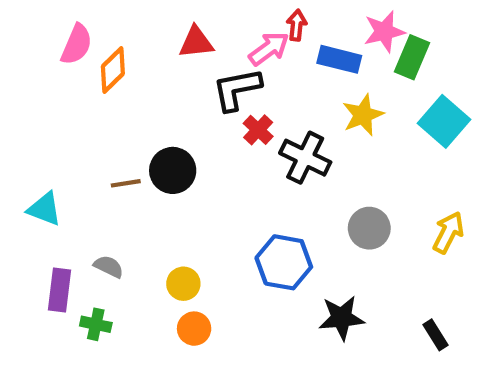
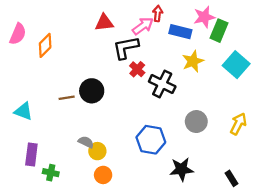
pink semicircle: (77, 44) -> (18, 34), moved
orange diamond: (113, 70) -> (45, 45), moved
gray semicircle: (109, 267) -> (86, 142), moved

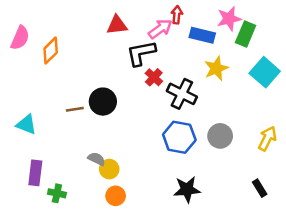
blue hexagon: (151, 140) -> (179, 137), moved
black star: (182, 169) -> (187, 189), moved
black rectangle: (232, 178) -> (260, 188), moved

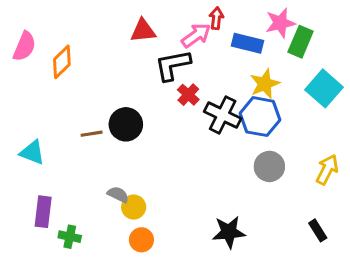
blue hexagon: (179, 137) -> (260, 117), moved

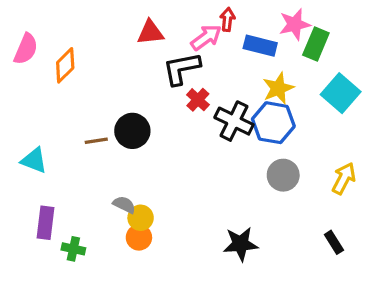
orange circle: (141, 240) -> (139, 237), moved

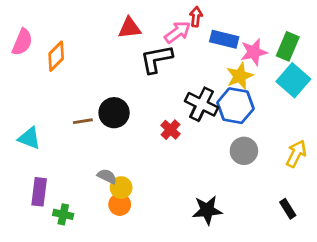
pink star: (295, 24) -> (254, 52), moved
green rectangle: (316, 44) -> (288, 46), moved
red cross: (198, 100) -> (171, 130), moved

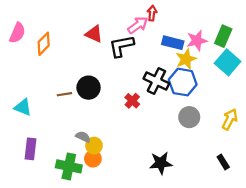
red triangle: (130, 28) -> (94, 34), moved, turned 30
blue rectangle: (224, 39) -> (173, 43), moved
green cross: (63, 214) -> (69, 166), moved, size x1.6

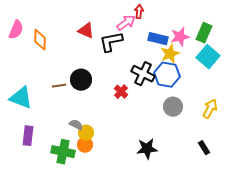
orange diamond: (44, 44) -> (40, 40), turned -45
cyan triangle: (23, 107) -> (21, 98), size x1.4

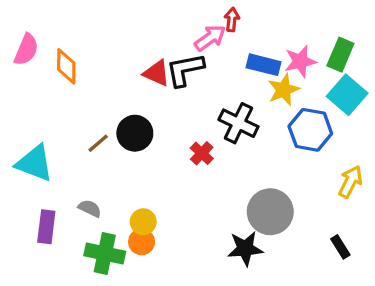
red triangle: (86, 31) -> (157, 73), moved
blue hexagon: (167, 75) -> (310, 130), moved
brown line: (59, 86) -> (98, 143), turned -32
gray circle: (173, 107) -> (270, 212), moved, size x1.4
gray semicircle: (76, 125) -> (90, 208), moved

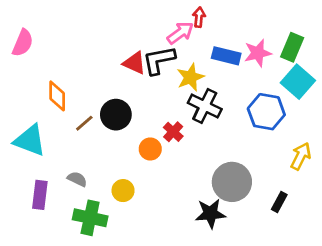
orange diamond: (66, 66) -> (57, 96), moved
yellow star: (284, 90) -> (190, 77), moved
orange circle: (142, 242) -> (150, 149), moved
black rectangle: (340, 247) -> (279, 202), moved, turned 60

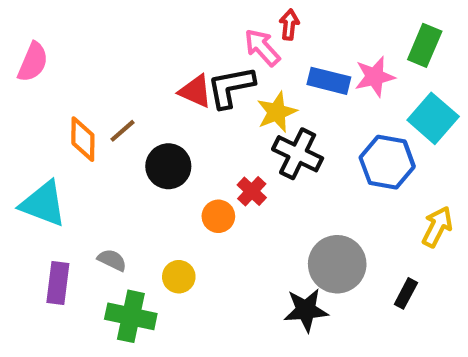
pink arrow: (180, 33) -> (262, 47), turned -96
green rectangle: (292, 47) -> (425, 45), moved
brown line: (84, 123) -> (123, 131), moved

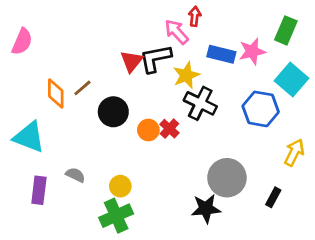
red triangle: (195, 91) -> (132, 61), turned 45
orange circle: (218, 216) -> (148, 130), moved
green cross: (131, 316) -> (116, 216), moved, turned -36

